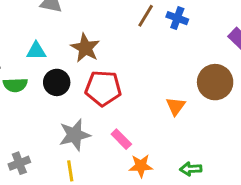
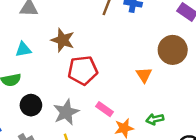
black circle: (57, 82) -> (31, 105), moved
green arrow: (191, 169) -> (155, 119), moved

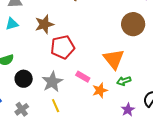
brown star: (63, 40) -> (44, 24), turned -30
cyan triangle: (23, 49) -> (12, 24), moved
orange triangle: (144, 75) -> (114, 59), moved, size x1.6

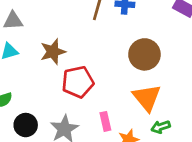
brown circle: (133, 24) -> (144, 54), moved
pink rectangle: (83, 77) -> (105, 121), turned 48

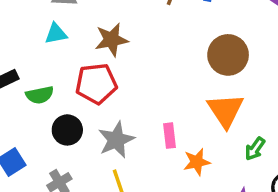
red pentagon: (78, 82) -> (96, 84), moved
green arrow: (161, 127) -> (255, 149), moved, turned -42

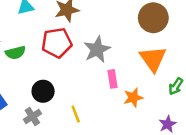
black circle: (67, 130) -> (43, 91), moved
gray star: (116, 140) -> (97, 49), moved

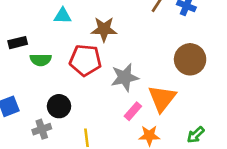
orange triangle: (153, 59) -> (162, 98), moved
pink rectangle: (112, 79) -> (133, 111), turned 36

